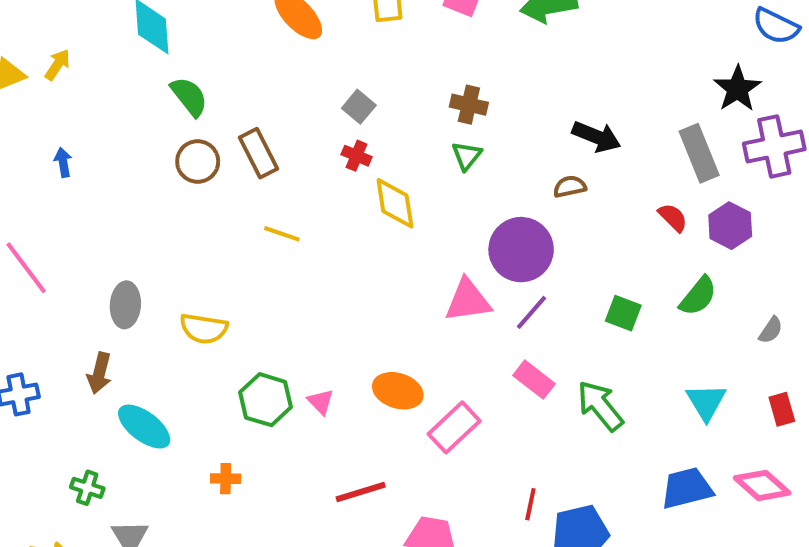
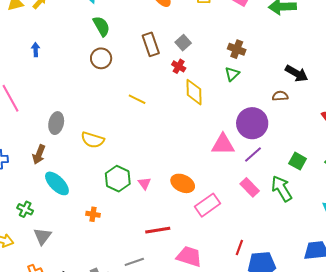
brown rectangle: (259, 153) -> (151, 44), moved
green arrow: (600, 406) -> (282, 189), moved

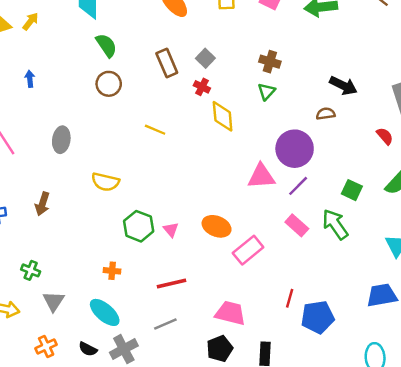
gray ellipse: (56, 123) -> (61, 140), moved
cyan ellipse: (57, 183) -> (105, 312), moved
red line: (158, 230) -> (172, 284), moved

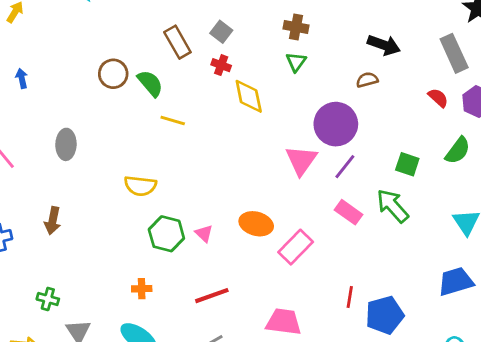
green semicircle: (106, 45) -> (150, 83), moved
pink triangle: (261, 176) -> (301, 160), turned -44
yellow semicircle: (105, 182) -> (140, 186), moved

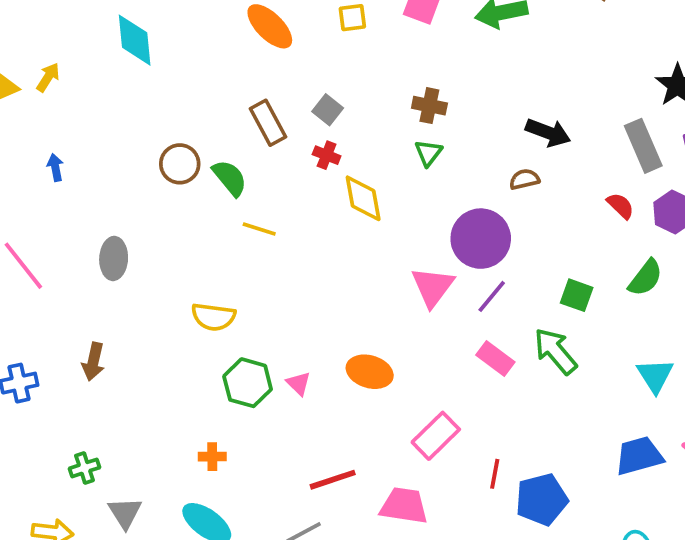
pink rectangle: (296, 247) -> (436, 436), moved
red line: (212, 296) -> (333, 480), moved
green cross: (48, 299) -> (84, 468), turned -35

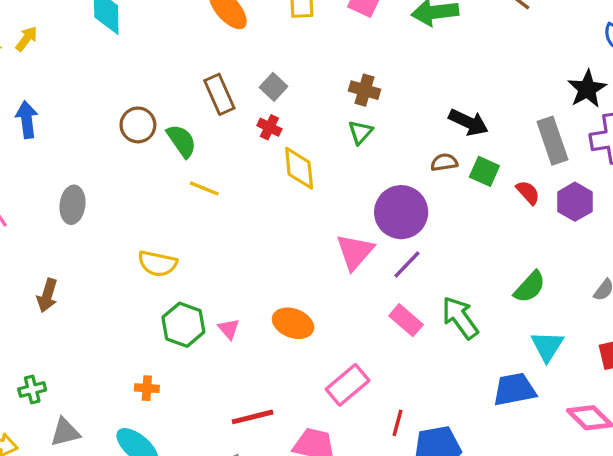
blue arrow: (55, 168) -> (27, 120), size x1.5
green semicircle: (645, 278) -> (530, 287), moved
green square: (577, 295) -> (484, 171), moved
blue trapezoid: (639, 456) -> (514, 389), moved
gray triangle: (125, 513) -> (65, 432), turned 44

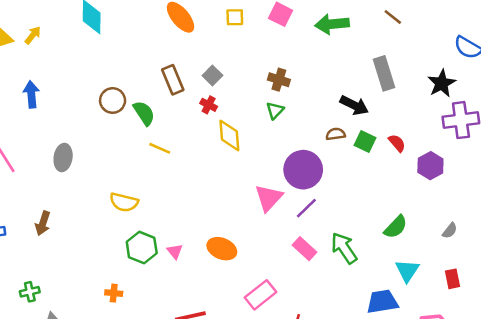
gray rectangle: (552, 141) -> (384, 73), moved
red semicircle: (528, 192) -> (397, 143), moved

